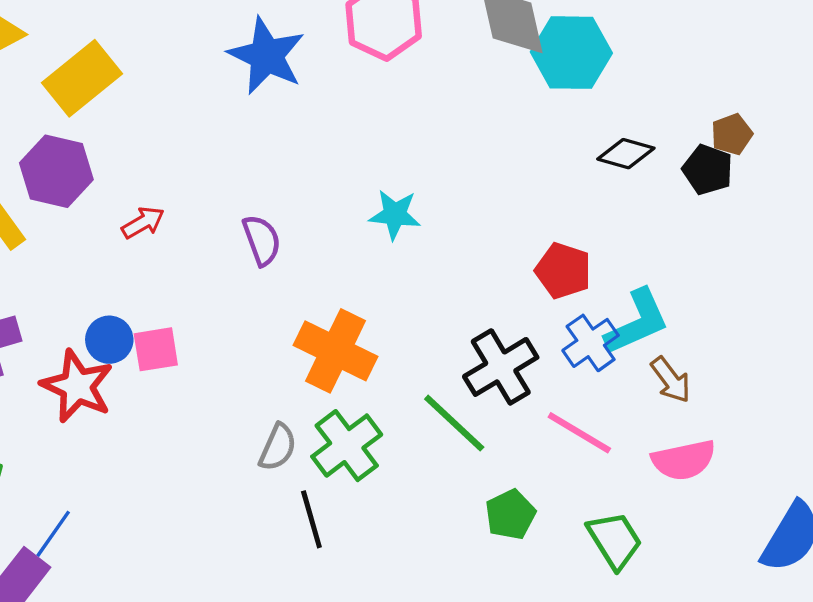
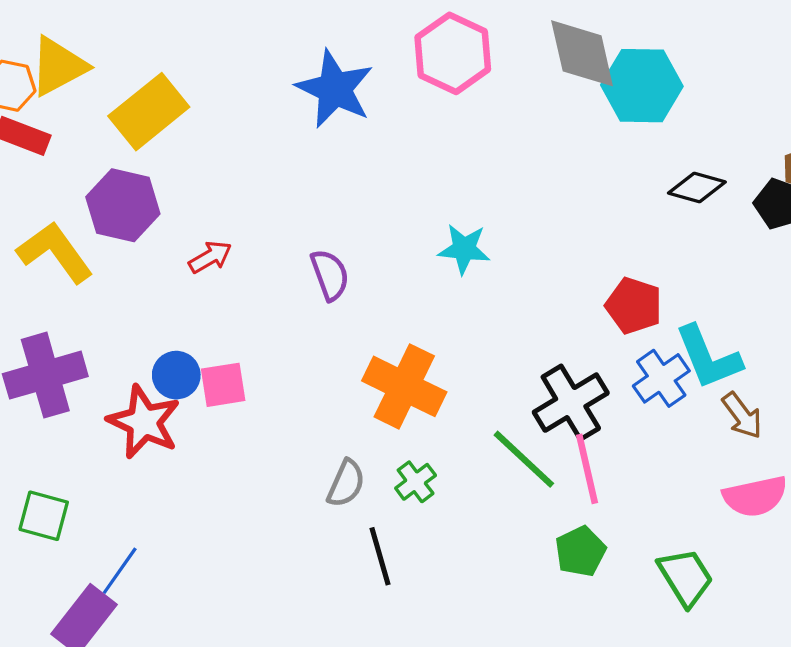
cyan L-shape: (637, 322) -> (708, 357), turned 92
pink line: (579, 433) -> (587, 469), moved, turned 46
green cross: (347, 446) -> (416, 482), size x0.6

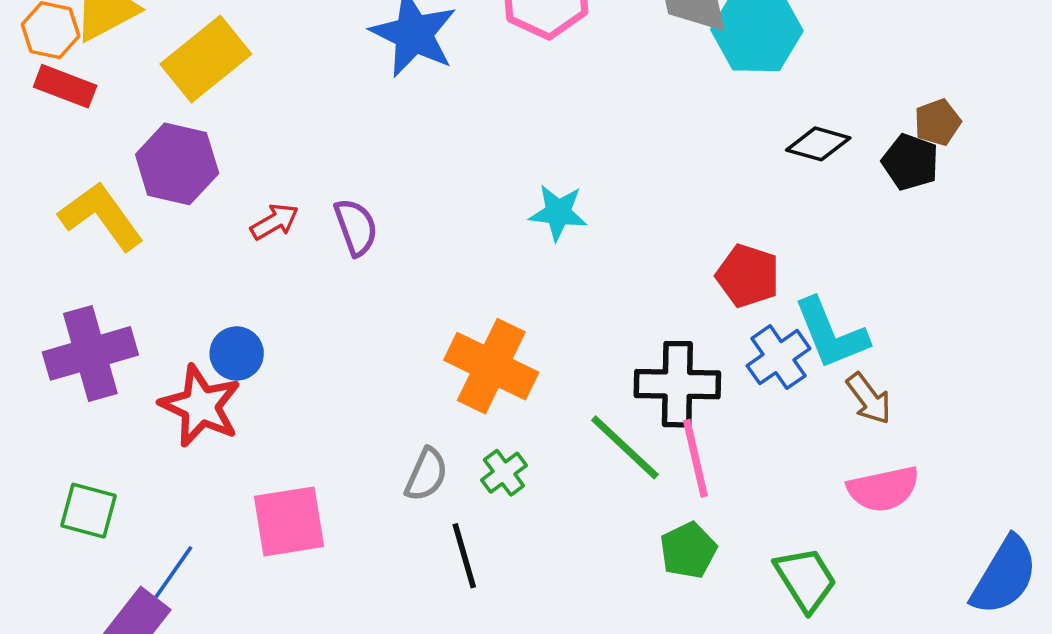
purple semicircle: (330, 275) -> (356, 227), moved
pink square: (223, 385) -> (289, 521), moved, size x1.4
black cross: (571, 403) -> (677, 384), turned 32

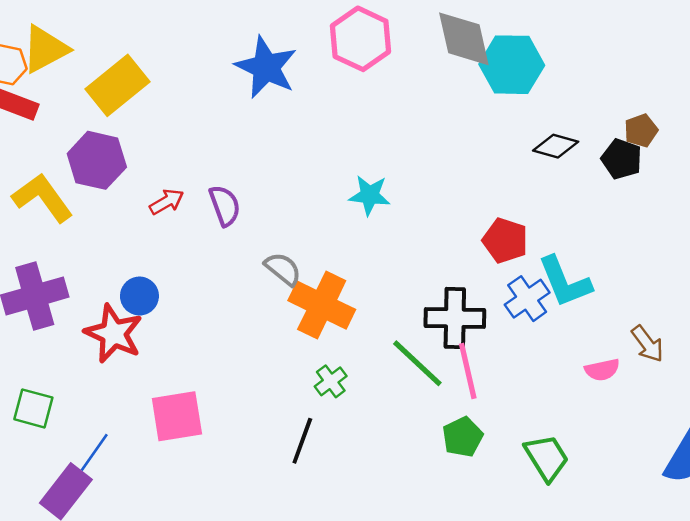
brown arrow: (869, 399) -> (647, 344), moved
gray semicircle: (426, 475) -> (283, 269), moved, turned -75
pink semicircle: (883, 489) -> (602, 370), moved, size x0.7
black line: (464, 556) -> (302, 441), turned 36

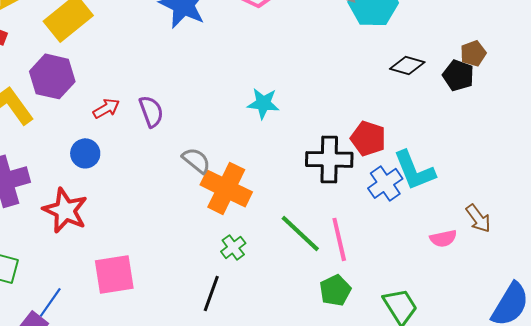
blue circle: (139, 296) -> (85, 153), moved
black cross: (455, 318) -> (329, 159), moved

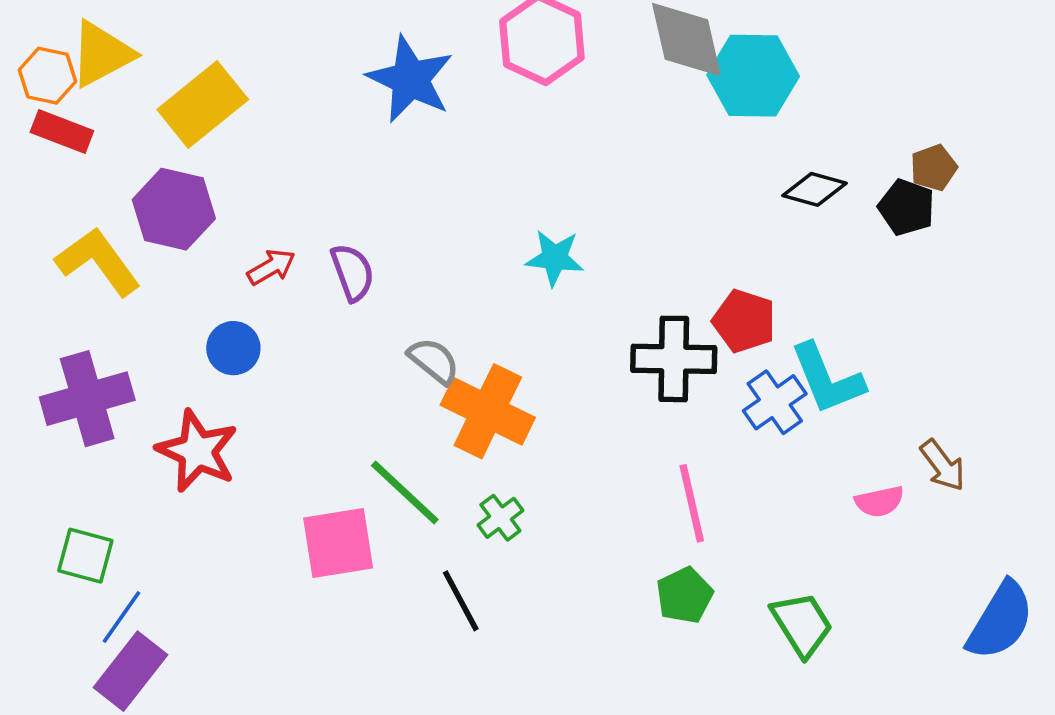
green line: (300, 233) -> (405, 492), moved
pink square: (114, 274) -> (338, 543), moved
black line: (211, 293) -> (461, 601), turned -48
blue line: (50, 302) -> (121, 617), moved

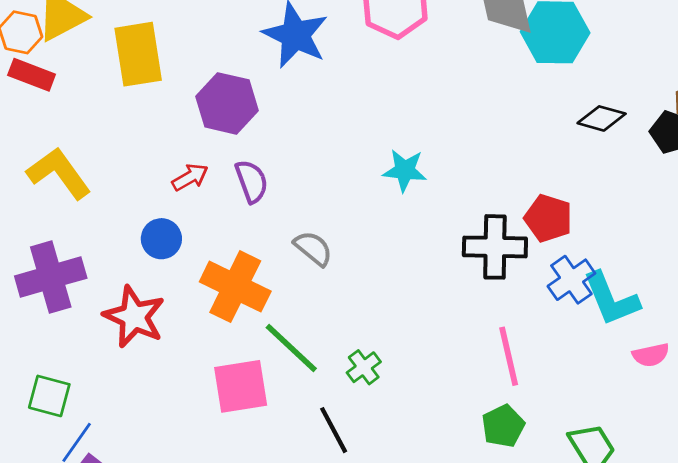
yellow rectangle: (203, 104) -> (138, 54), turned -60
purple hexagon: (174, 209) -> (227, 103), moved
cyan L-shape: (827, 379) -> (611, 299), moved
orange cross: (488, 411) -> (235, 287), moved

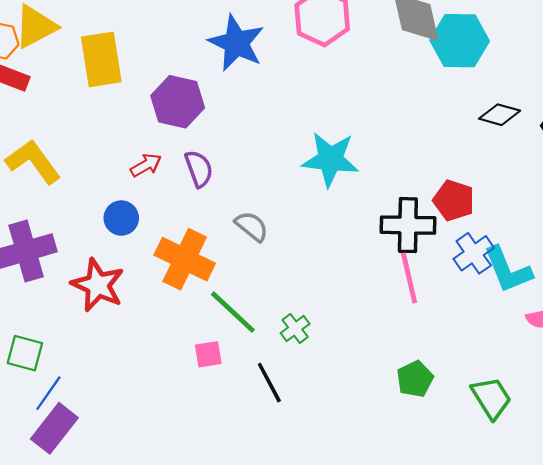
cyan star: (405, 170) -> (330, 159), size x1.5
pink line: (509, 356) -> (409, 278), moved
pink square: (241, 386) -> (208, 354), moved, size x0.6

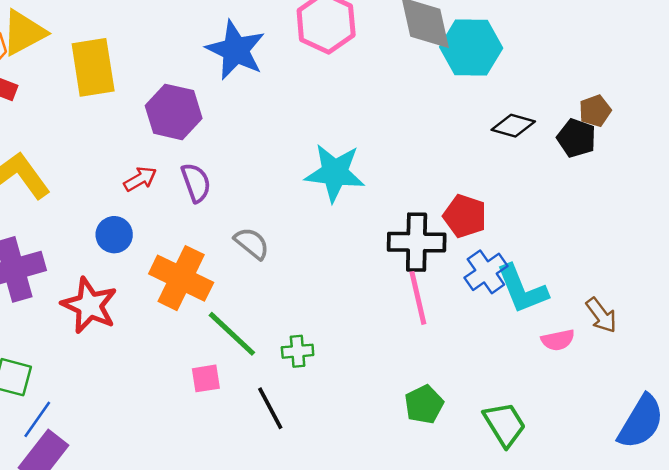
green cross: (295, 328) -> (298, 351), turned 32

